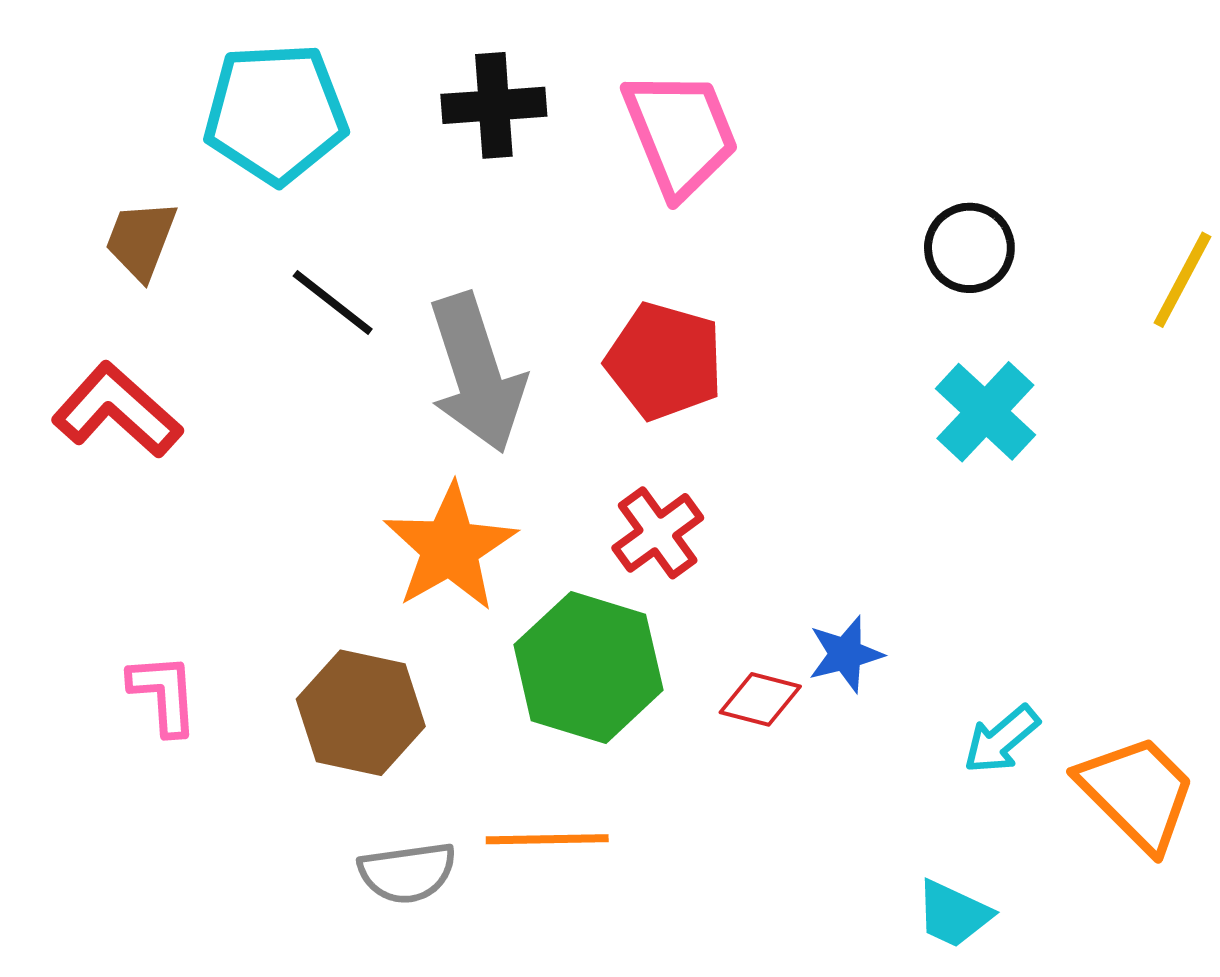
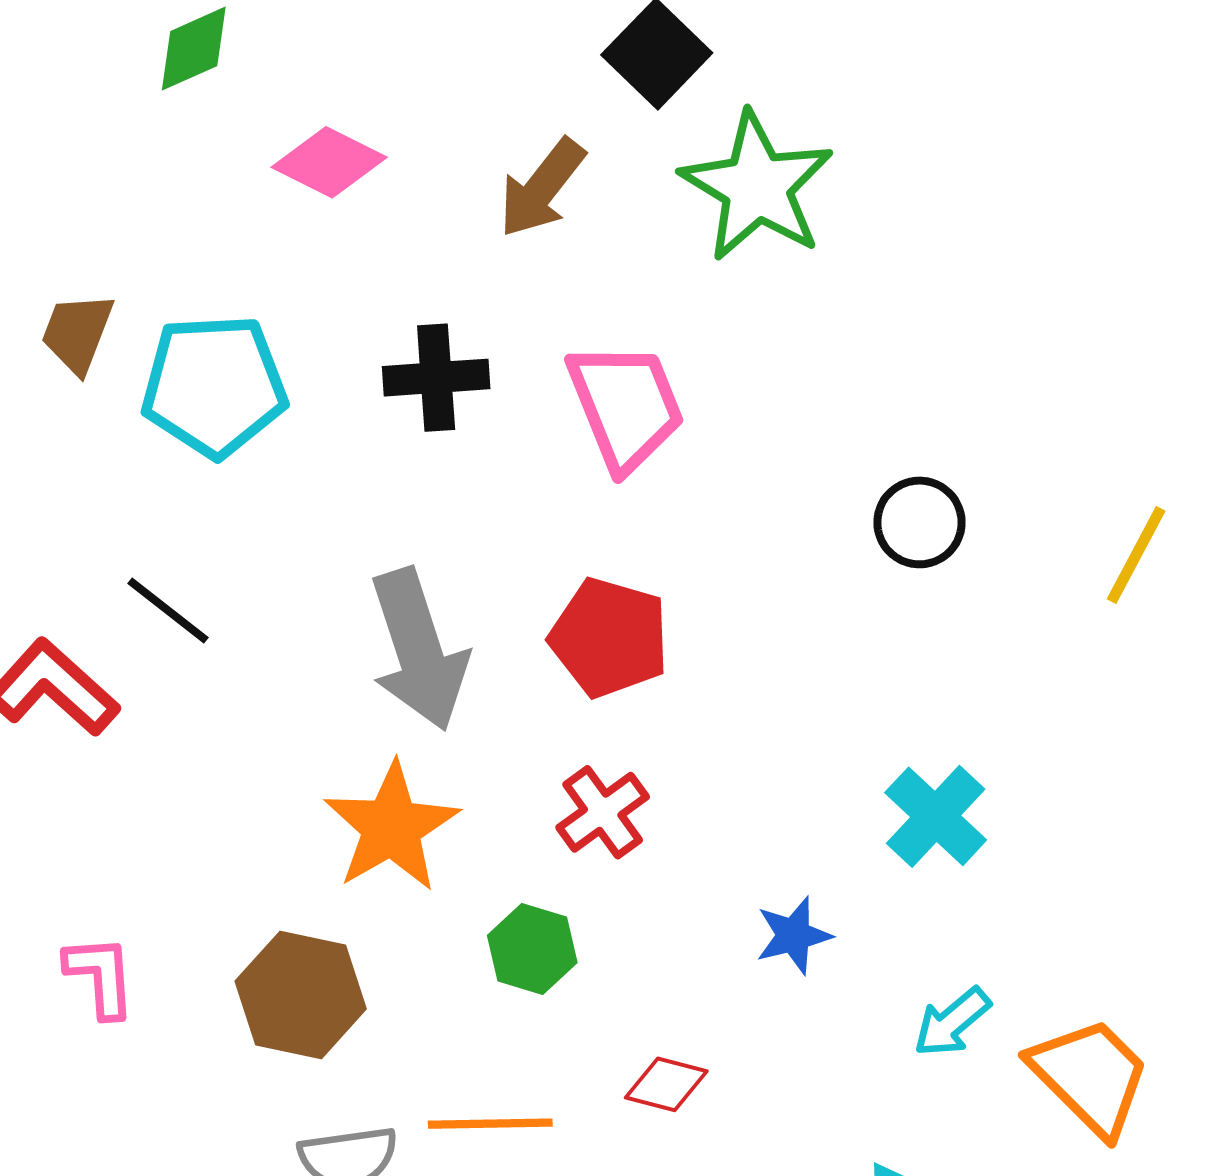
brown trapezoid: (141, 240) -> (77, 333), moved
black line: (333, 302) -> (168, 610), moved
cyan cross: (985, 412) -> (936, 816), moved
green hexagon: (588, 667) -> (532, 949), size x0.6
red diamond: (760, 699) -> (666, 1084), moved

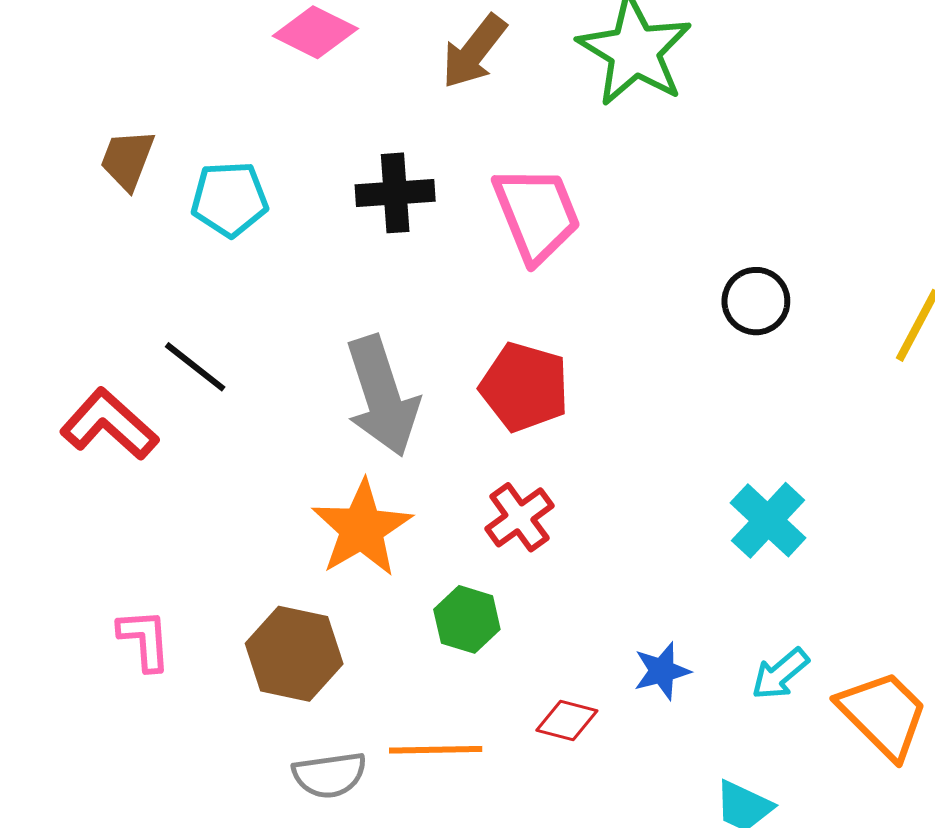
cyan pentagon: (214, 386) -> (229, 199), size x0.7
blue star: (794, 935) -> (662, 671), moved

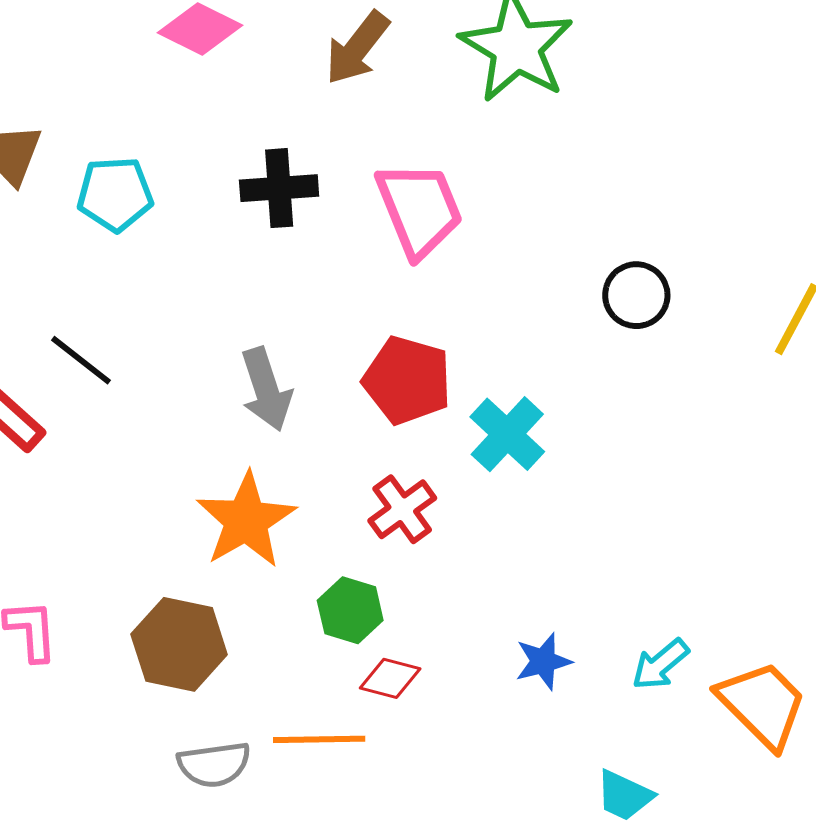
gray arrow: (382, 396) -> (266, 389), size x0.7
cyan cross: (768, 520) -> (507, 434), moved
red diamond: (567, 720) -> (390, 678), moved

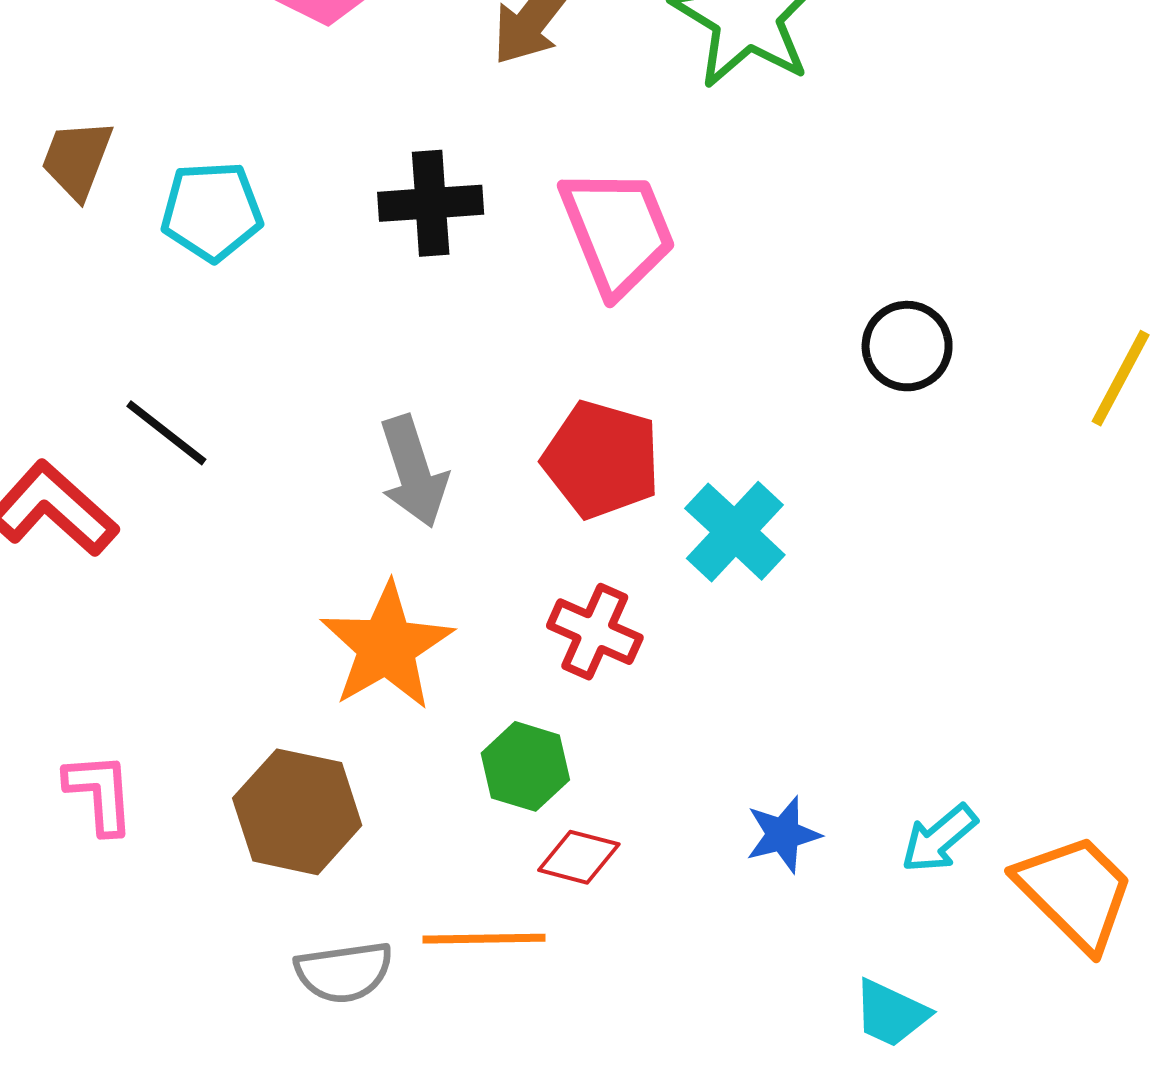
red cross: (402, 509) -> (595, 632), turned -30

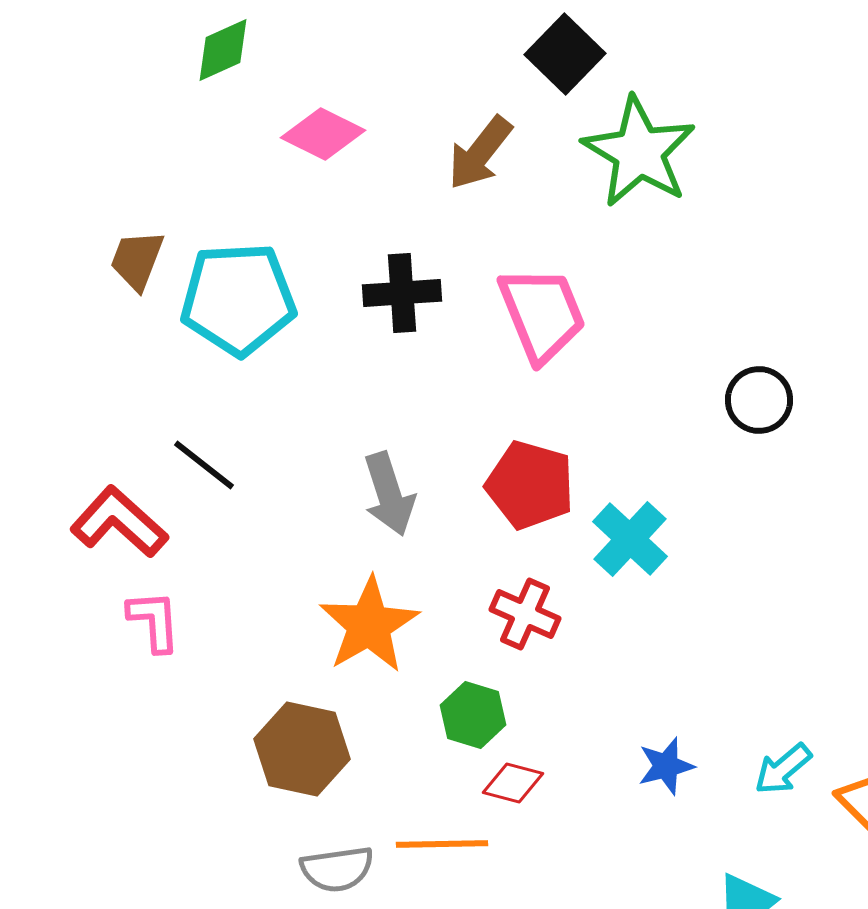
cyan pentagon: (212, 211) -> (238, 299), size x1.5
pink L-shape: (100, 793) -> (154, 621), moved

